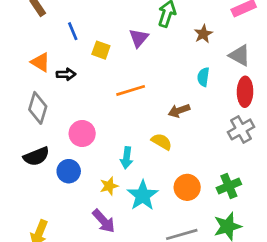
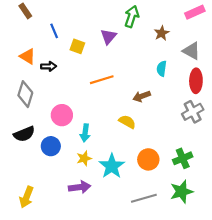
cyan arrow: (127, 158) -> (85, 133), moved
purple arrow: (104, 221) -> (80, 187), turned -55

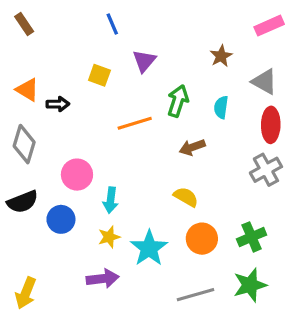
green arrow: (132, 17) -> (178, 101), moved
blue line: (54, 31) -> (112, 24), moved
yellow semicircle: (127, 122) -> (186, 197), moved

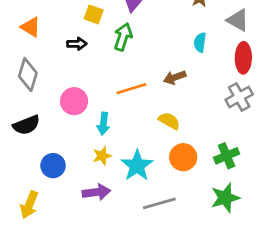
green arrow: (178, 101) -> (123, 37), moved
black arrow: (58, 104) -> (77, 44), moved
orange line: (135, 123) -> (131, 89), moved
blue circle: (61, 219) -> (53, 166), moved
gray line: (195, 295) -> (159, 203), moved

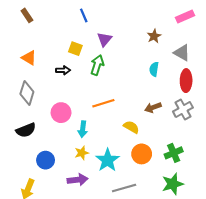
brown arrow: (175, 77) -> (153, 107), moved

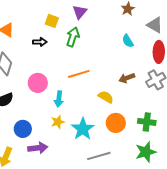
cyan semicircle: (154, 69) -> (128, 41), turned -40
green cross: (174, 153) -> (147, 122), turned 30
purple arrow: (78, 180) -> (38, 148), moved

